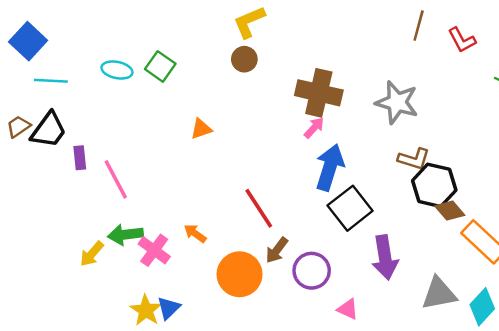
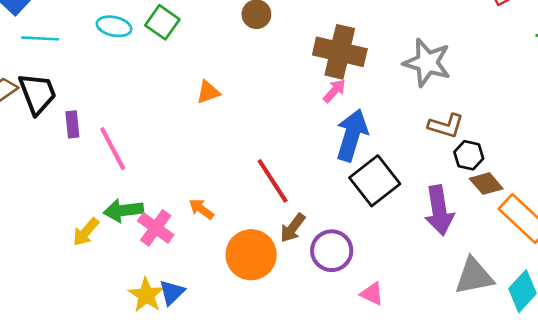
black trapezoid: (48, 130) -> (37, 94), turned -57
black hexagon: (434, 185) -> (469, 155), size x0.6
purple arrow: (385, 257) -> (439, 210), moved

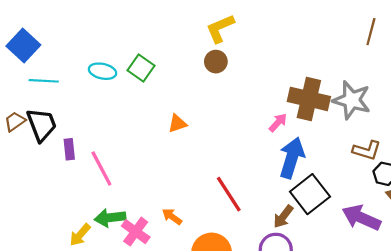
brown cross: (340, 52) -> (309, 99), moved
purple arrow: (439, 210) -> (361, 218), turned 123
brown arrow: (293, 228) -> (283, 217), moved

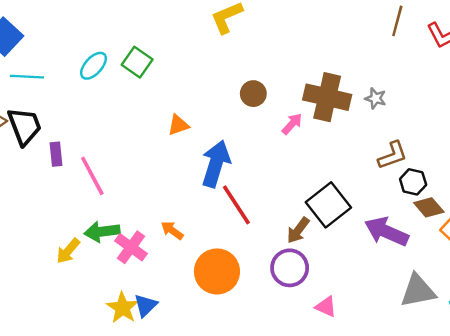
brown circle: (216, 62) -> (253, 94), moved
cyan ellipse: (103, 71) -> (94, 66), turned -60
gray star: (352, 100) -> (376, 98), size x0.5
brown L-shape: (367, 150) -> (392, 155), turned -36
blue arrow: (292, 158) -> (216, 164), moved

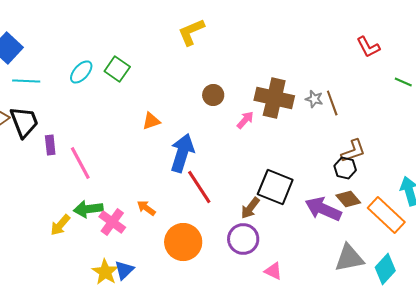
brown line: (397, 21) -> (332, 103), moved, turned -35
brown L-shape: (392, 155) -> (353, 151), moved
black square: (328, 205) -> (275, 187), turned -30
brown diamond: (429, 207) -> (348, 199), moved

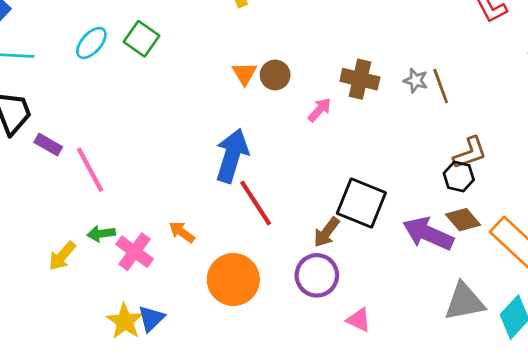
brown cross: (274, 98) -> (360, 79), size x0.7
orange triangle: (151, 121) -> (244, 74), moved, turned -42
purple rectangle: (50, 145) -> (48, 145), turned -54
green arrow: (88, 209) -> (101, 234), size x0.7

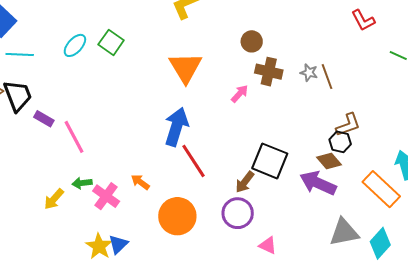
orange triangle: (244, 74) -> (185, 68), size x1.8
brown circle: (275, 75) -> (252, 41), moved
brown diamond: (463, 220) -> (329, 161), moved

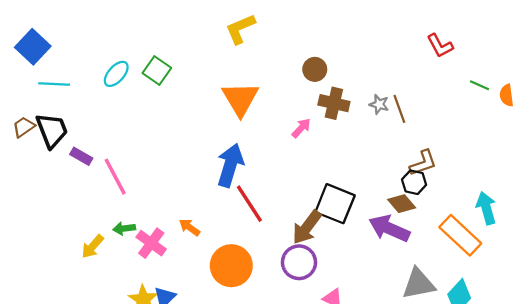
brown arrow: (245, 182) -> (307, 227), size x1.4

